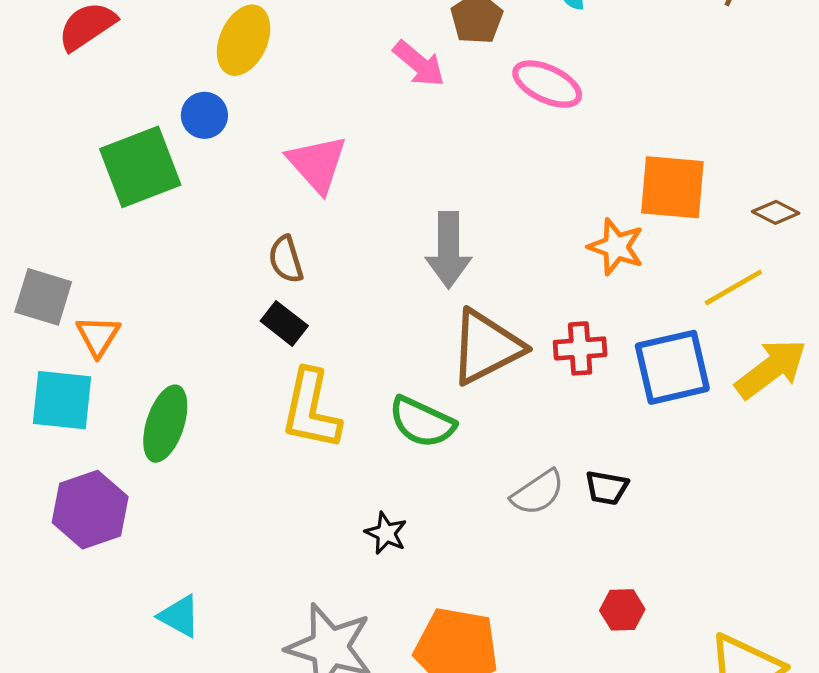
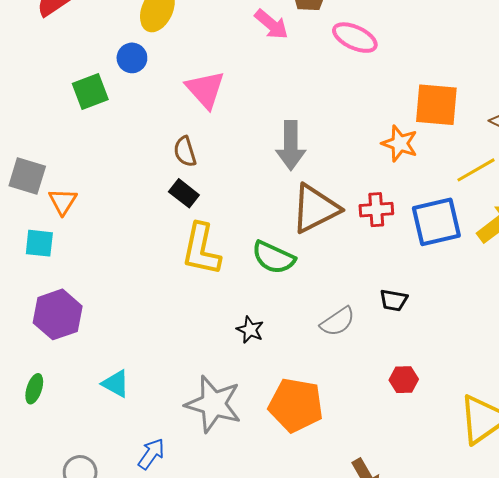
green square: (140, 167) -> (90, 92), size x0.7
cyan square: (62, 400) -> (39, 243), size x0.7
green ellipse: (165, 424) -> (34, 389), moved, size x0.6
gray semicircle: (538, 492) -> (338, 322), moved

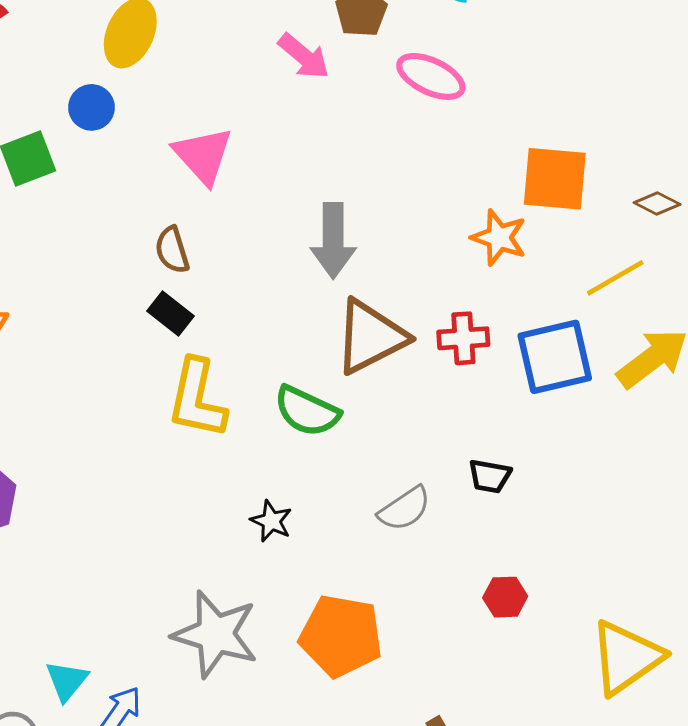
cyan triangle: (116, 384) -> (67, 681), moved, turned 40

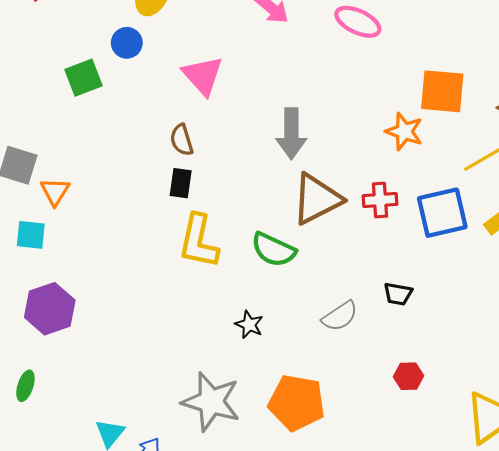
black rectangle: (171, 313) -> (181, 183), turned 60

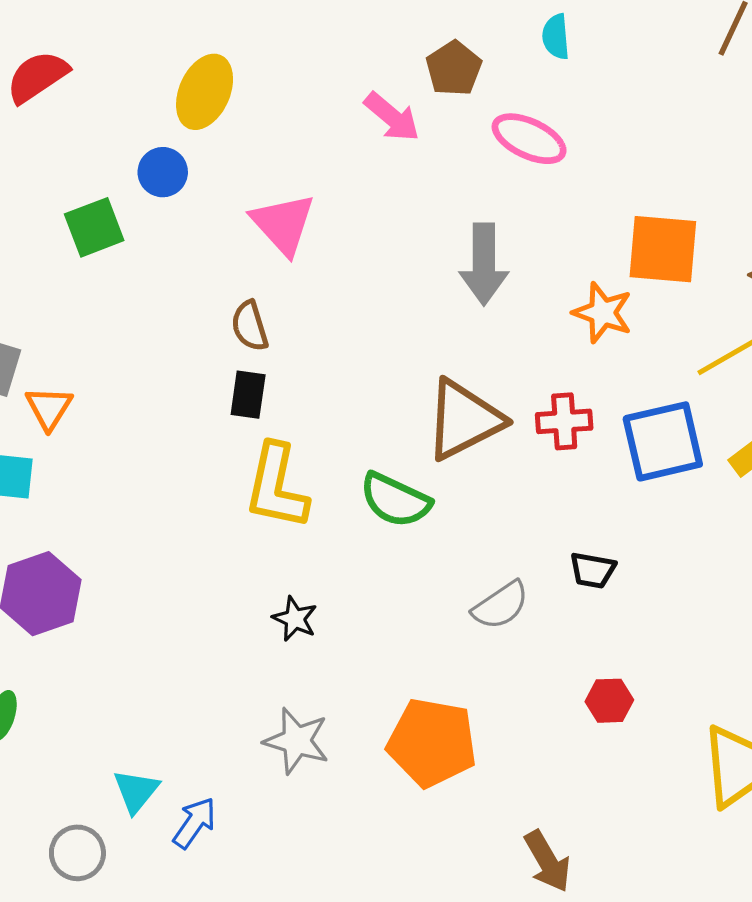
gray arrow: (291, 134) -> (484, 264), moved
black star: (249, 325) -> (295, 619), moved
gray star: (211, 402) -> (297, 741), size x0.7

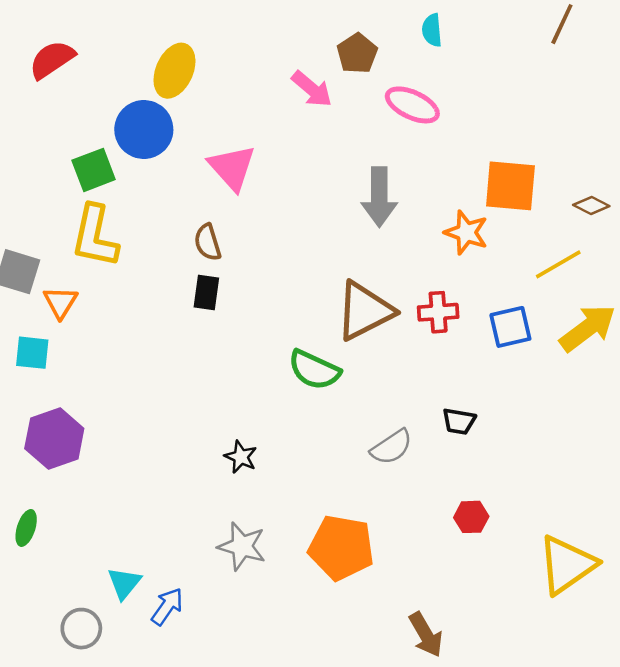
blue circle: (163, 172) -> (144, 129), size x1.6
blue square: (663, 441) -> (510, 327), size x0.7
yellow L-shape: (276, 487) -> (95, 236), moved

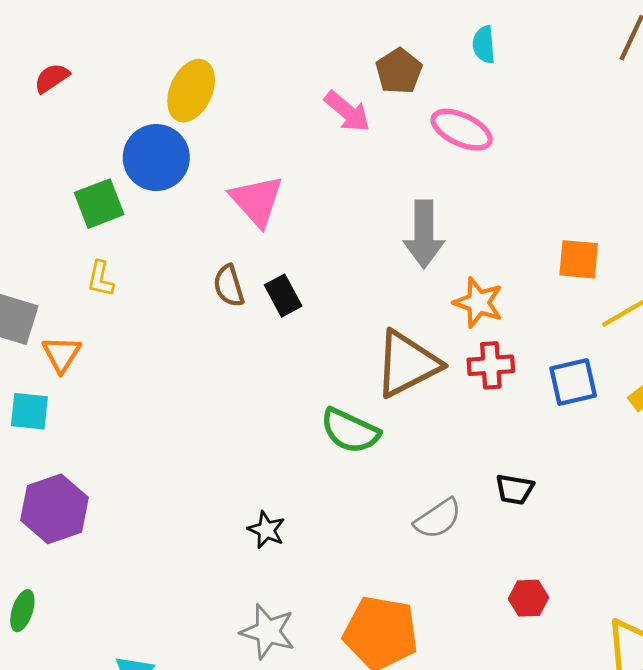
red semicircle: (52, 60) -> (52, 78), size x0.7
orange square: (510, 186) -> (579, 259), moved, size x0.7
orange star: (466, 232) -> (478, 303), moved
yellow L-shape: (95, 236) -> (100, 279), size x0.5
black rectangle: (206, 293) -> (283, 296), moved, turned -36

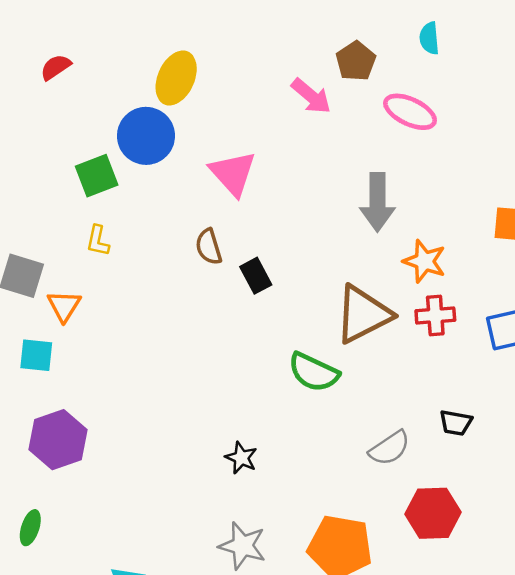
black rectangle: (283, 296) -> (256, 276), moved
red hexagon: (529, 598) -> (433, 513), moved, size x1.6

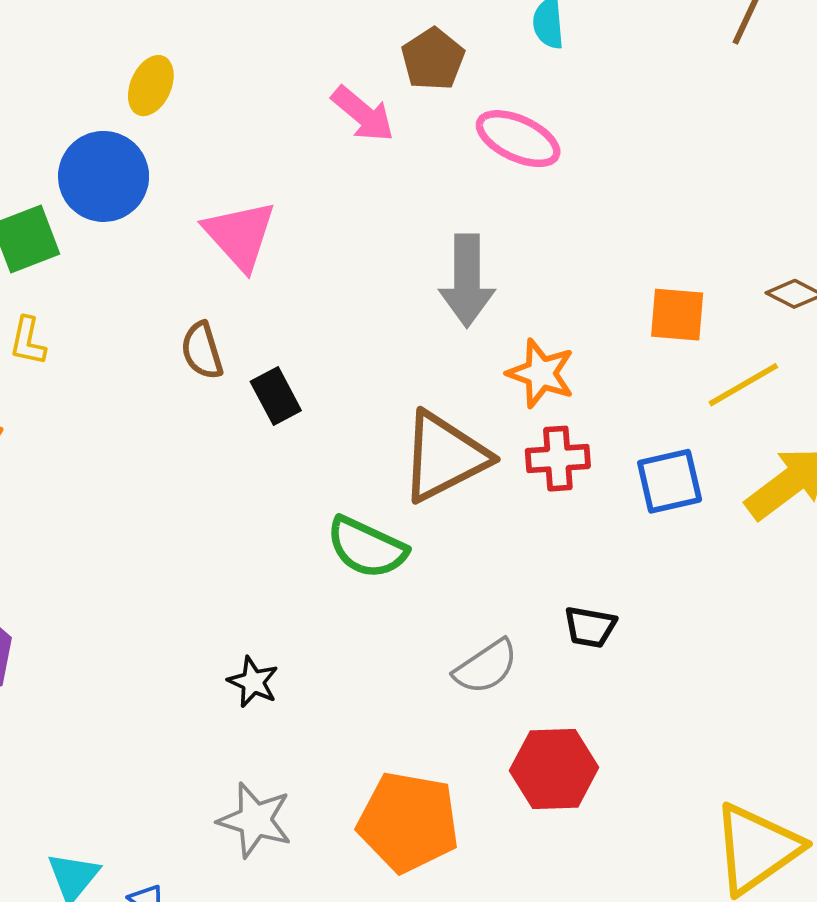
yellow ellipse: (176, 78) -> (151, 86), size x0.7

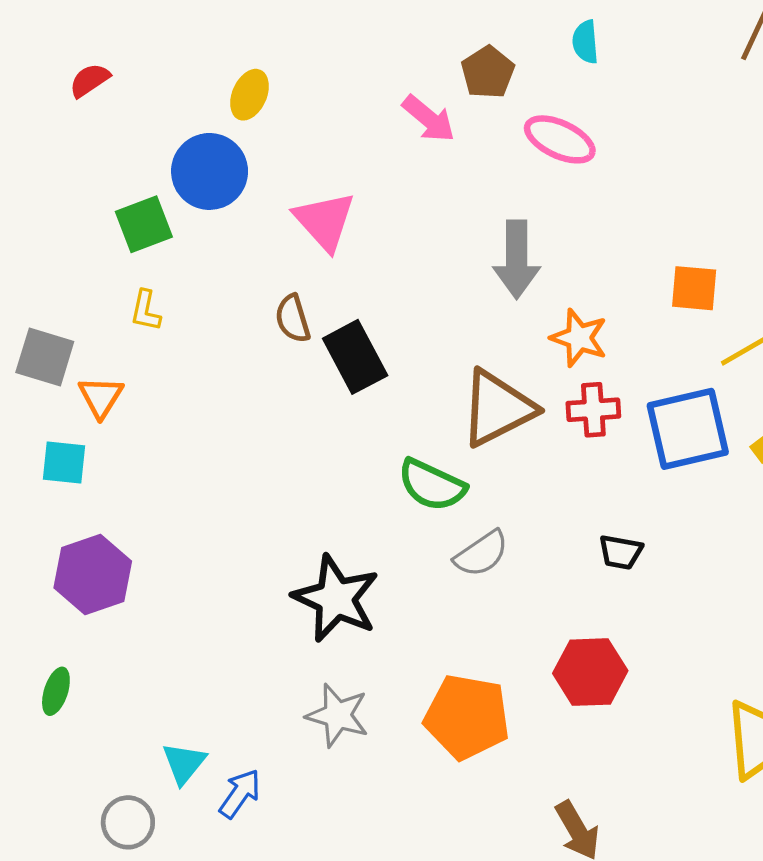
black rectangle: (276, 396) -> (355, 357), size x1.5
blue square: (670, 481) -> (688, 429), size x1.5
gray semicircle: (486, 667) -> (481, 554), moved
black star: (253, 682) -> (336, 599), size x2.0

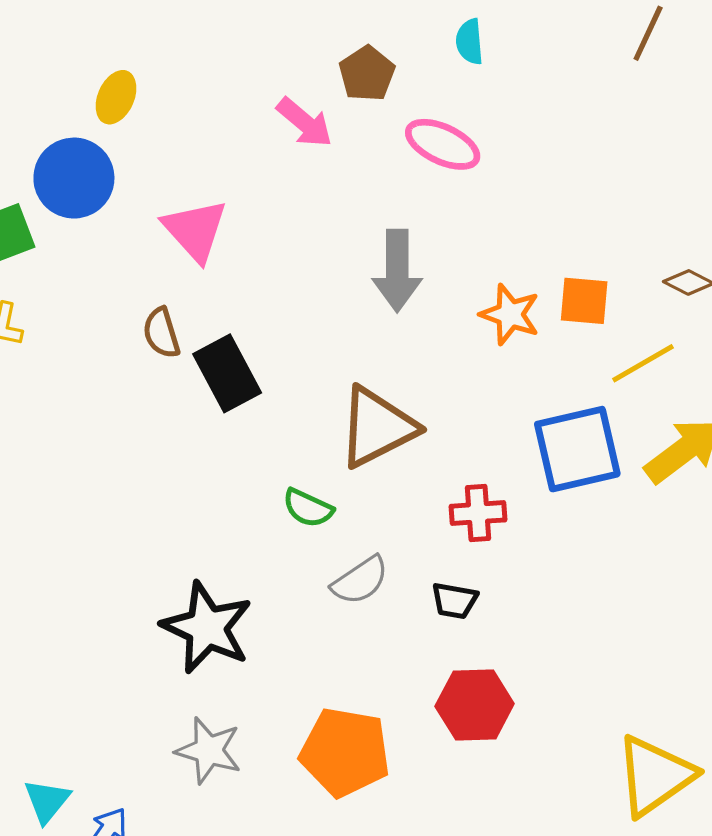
orange star: (579, 338) -> (510, 314), moved
red cross: (593, 410) -> (478, 513), moved
green semicircle: (432, 485) -> (308, 508), size x0.7
black trapezoid: (621, 552) -> (454, 601), moved

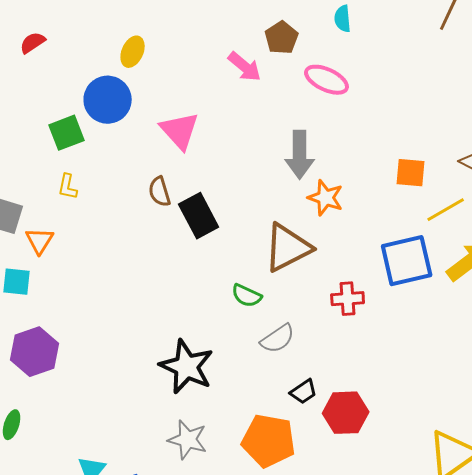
orange star: (510, 314) -> (326, 198), moved
black trapezoid: (454, 601) -> (304, 392), moved, turned -44

